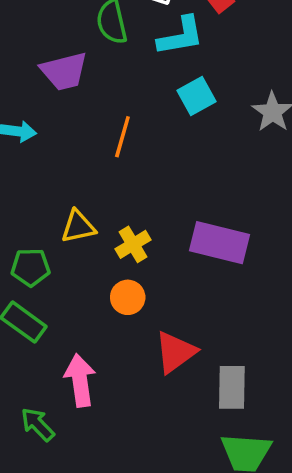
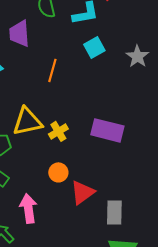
purple trapezoid: (64, 71) -> (19, 33), turned 100
yellow triangle: (78, 227) -> (27, 121), size x1.5
orange circle: (128, 297) -> (58, 172), moved

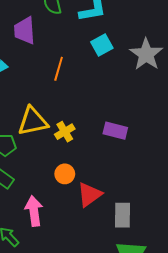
gray star: (137, 56) -> (146, 54), size x1.4
purple rectangle: (107, 130) -> (115, 131), size x0.7

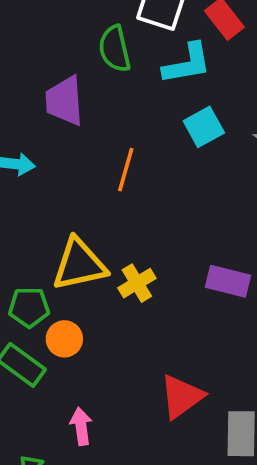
orange circle: (65, 174) -> (64, 339), moved
pink arrow: (34, 211) -> (81, 426), size x0.7

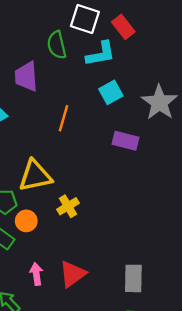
purple rectangle: (228, 281) -> (126, 141), moved
yellow cross: (137, 283) -> (68, 206), moved
red triangle: (182, 397) -> (72, 274), moved

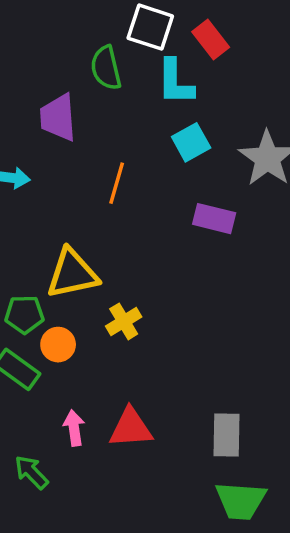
cyan L-shape: (101, 54) -> (175, 82), turned 100
red triangle: (72, 274) -> (131, 428), turned 32

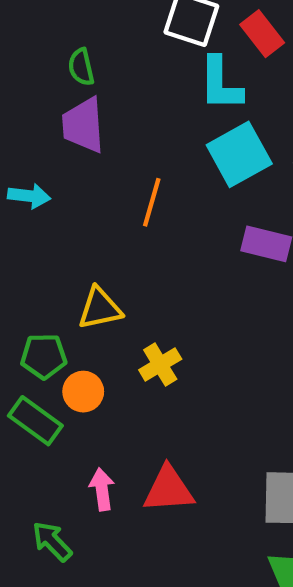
green semicircle: (106, 68) -> (81, 67), moved, size x0.7
cyan square: (191, 142) -> (239, 154), size x1.4
yellow triangle: (72, 274) -> (100, 308), size x0.7

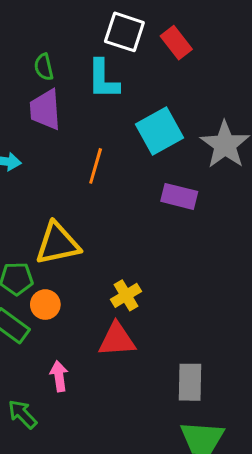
cyan L-shape: (221, 84) -> (103, 79), moved
yellow triangle: (100, 308) -> (57, 244), size x1.4
yellow cross: (160, 365) -> (126, 295), moved
red triangle: (169, 489) -> (117, 340), moved

